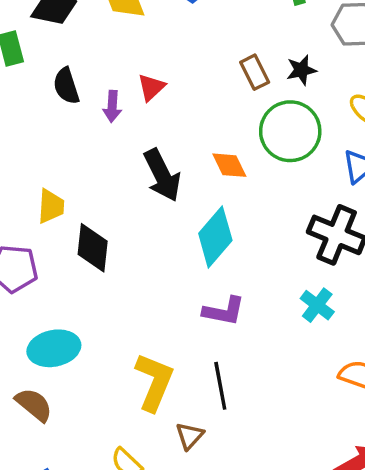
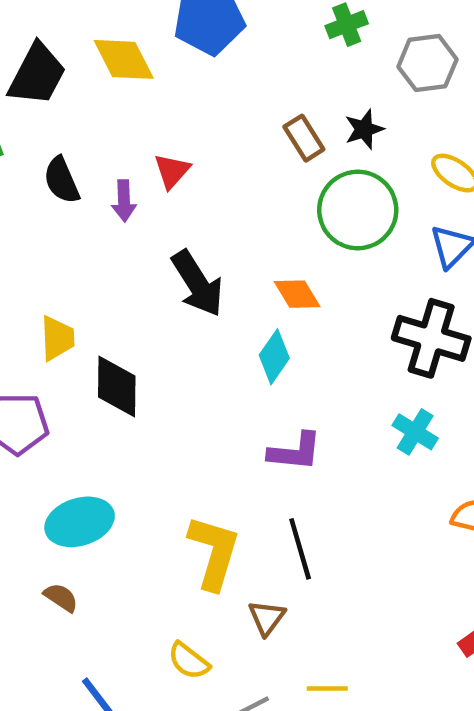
orange diamond: (229, 165) -> (297, 294), moved
cyan diamond: (215, 237) -> (274, 357), size x0.7
brown semicircle: (34, 405) -> (61, 597), size x0.7

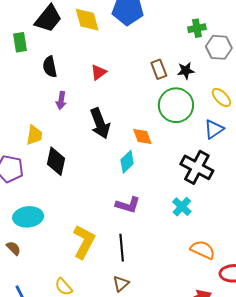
green cross: (347, 25) -> (197, 28), moved
purple arrow: (124, 201) -> (61, 100), moved
brown triangle: (267, 618) -> (121, 284), moved

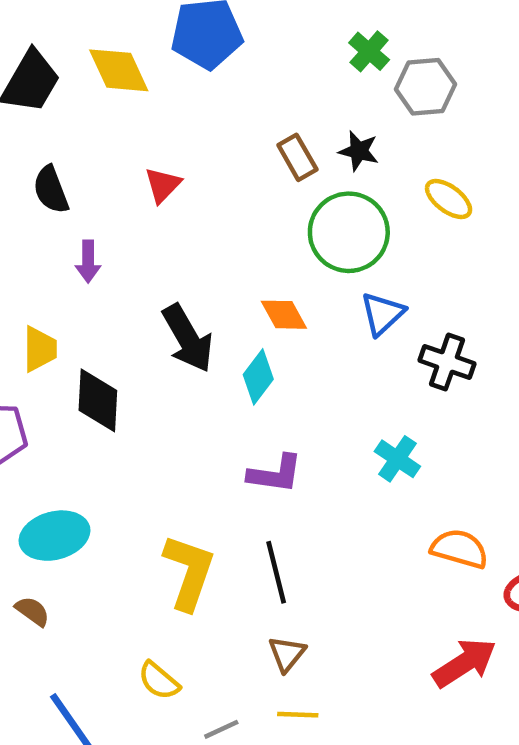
green cross: (197, 28) -> (369, 51), turned -30
black star: (186, 71) -> (359, 151), turned 30
black arrow: (100, 123) -> (188, 338), moved
blue triangle: (214, 129) -> (382, 314), moved
black cross: (197, 167) -> (447, 362), moved, size x0.7

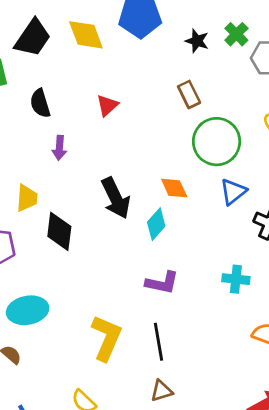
black star: (359, 151) -> (197, 41), moved
cyan cross: (397, 459) -> (236, 279), turned -32
brown triangle: (287, 654) -> (161, 391), turned 30

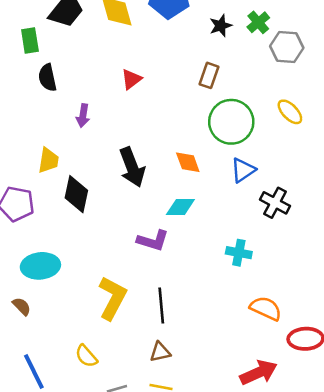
black star: (197, 41) -> (221, 26), turned 30
brown rectangle: (189, 95) -> (209, 75), turned 40
black semicircle: (40, 103) -> (47, 78), moved
cyan diamond: (156, 224) -> (180, 207), moved, turned 44
purple L-shape: (162, 283) -> (153, 241), moved

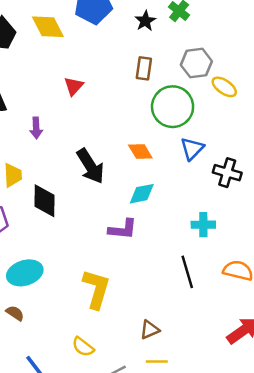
gray hexagon: (287, 47) -> (196, 63), moved
black line: (161, 306) -> (187, 272), moved

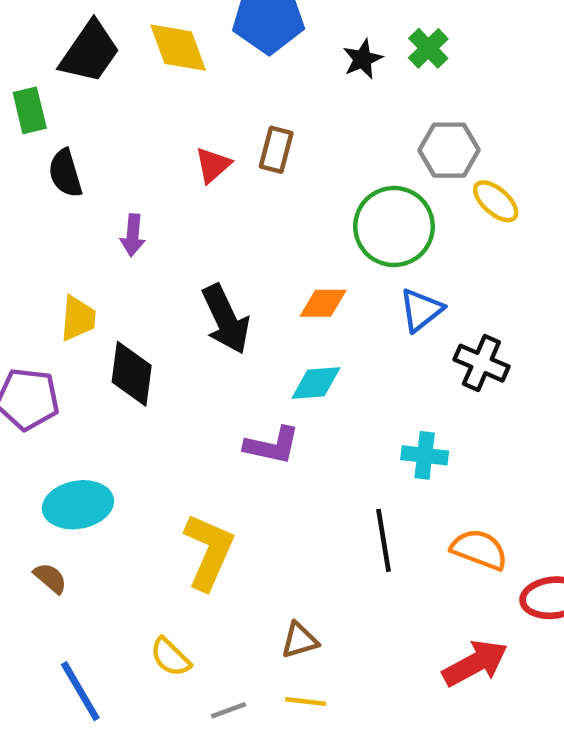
brown rectangle: (144, 68) -> (276, 150), moved
orange diamond: (140, 151) -> (323, 303), turned -65

